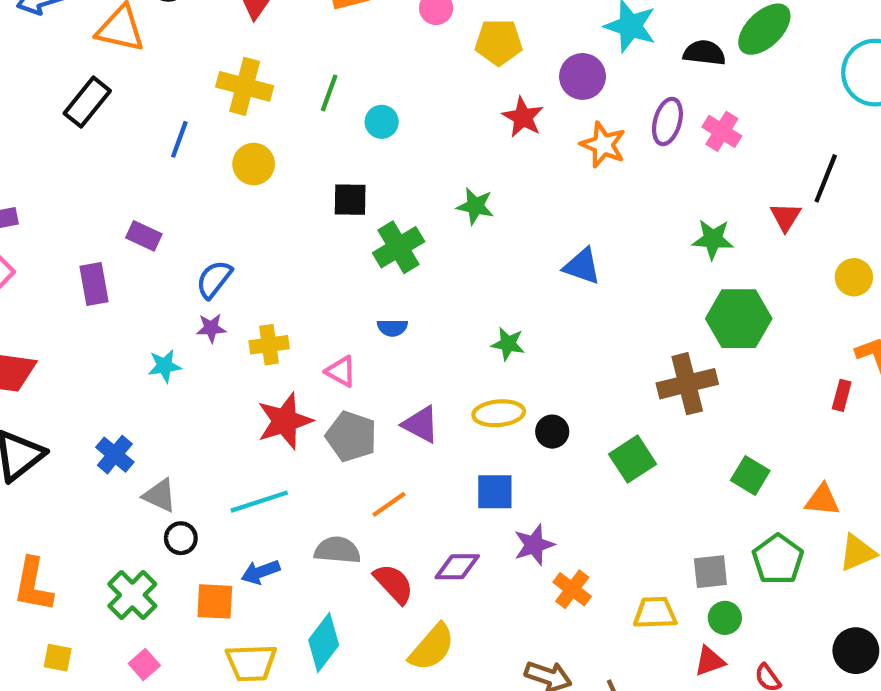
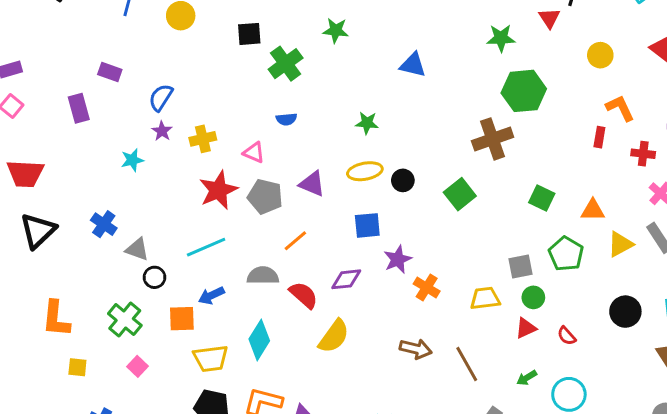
purple star: (211, 328) -> (162, 131), turned -30

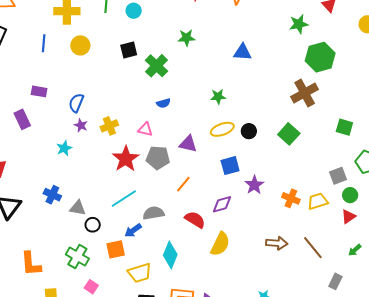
gray semicircle: (263, 276) -> (154, 213), moved
orange cross: (427, 288) -> (291, 198), moved

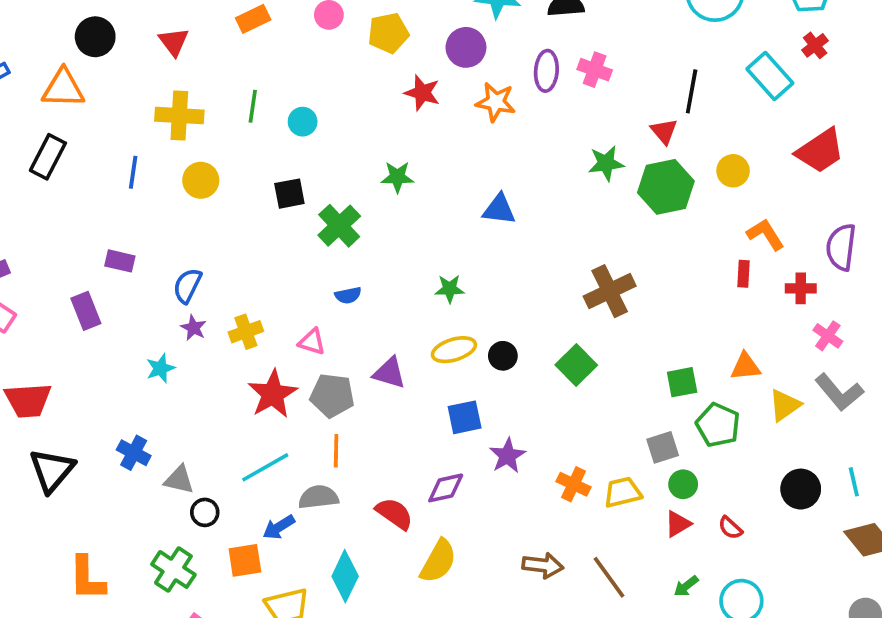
green hexagon: (320, 57) -> (666, 187), moved
green square: (344, 127) -> (682, 382), moved, turned -30
orange line: (183, 184) -> (336, 451), moved, turned -42

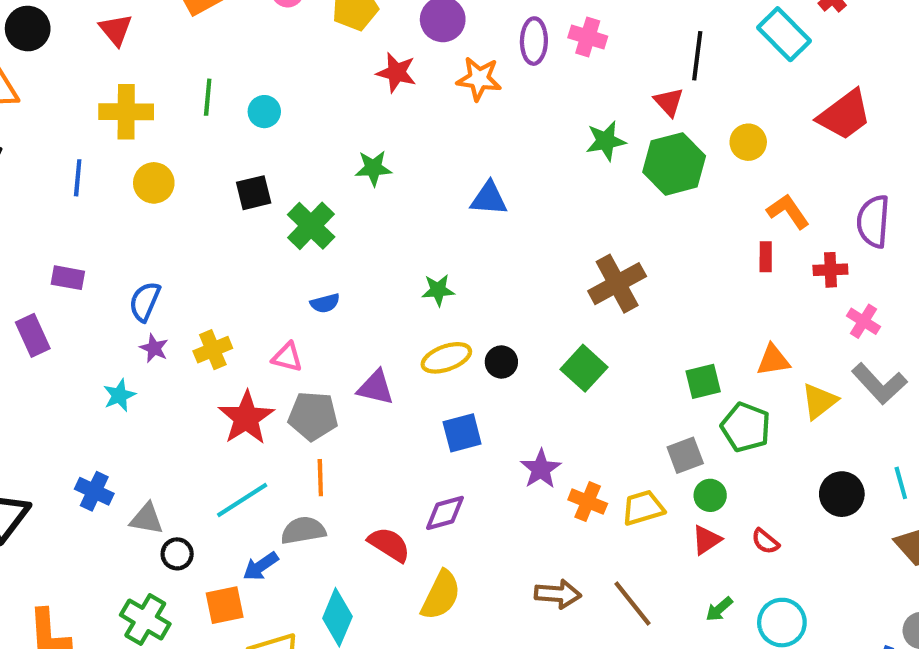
purple star: (507, 456) -> (541, 469), moved

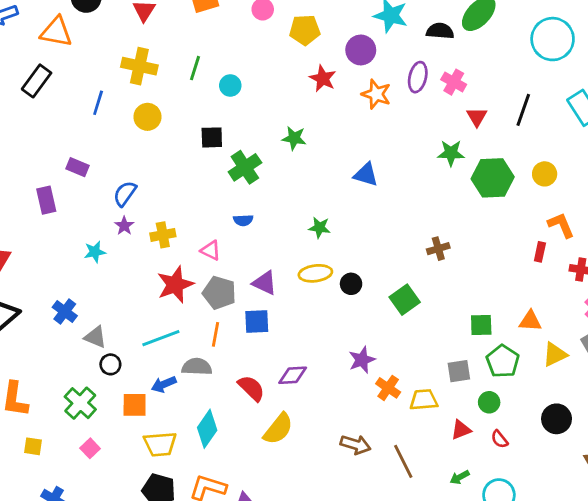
red triangle: (669, 102) -> (477, 117), moved
brown cross: (617, 284) -> (438, 249), size x0.6
blue square: (462, 433) -> (257, 321), moved
green circle: (710, 495) -> (489, 402), moved

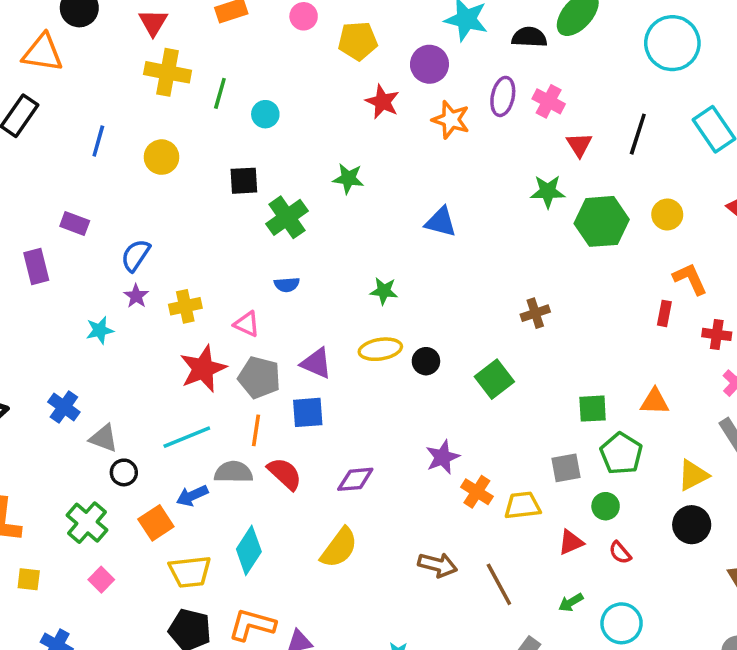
yellow cross: (139, 66) -> (168, 72), moved
yellow triangle: (555, 355) -> (693, 475), moved
red semicircle: (251, 388) -> (285, 474), moved
orange square: (135, 405) -> (156, 523), turned -32

